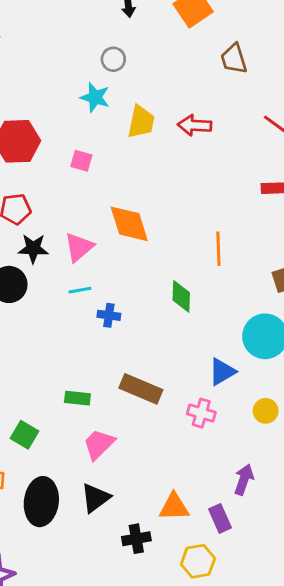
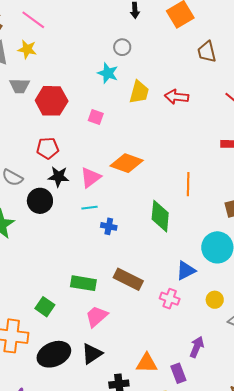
orange diamond: (129, 224) -> (127, 163), turned -56
green diamond: (181, 296) -> (160, 216), size x1.4
green rectangle: (77, 398) -> (83, 283), size x1.4
black ellipse: (41, 502) -> (54, 354), turned 56

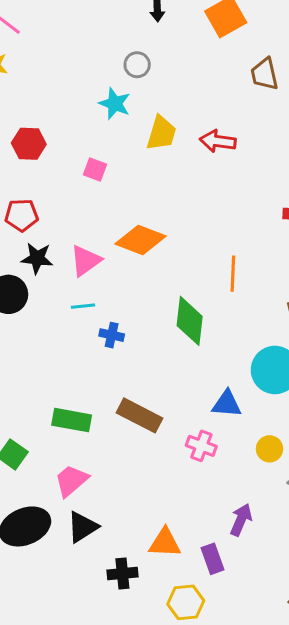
red hexagon: (52, 101) -> (29, 144), size x0.7
blue triangle: (186, 271) -> (227, 404), turned 30
pink trapezoid: (97, 316) -> (71, 481), moved

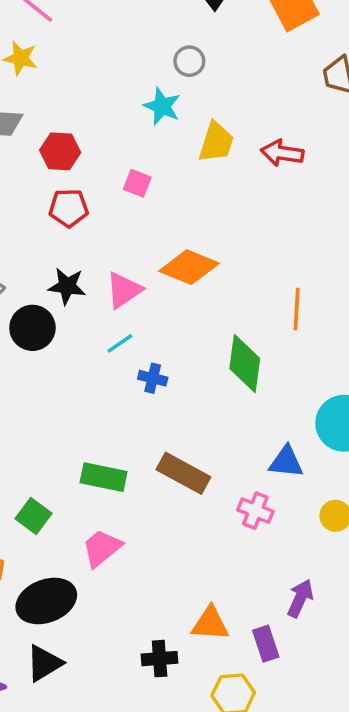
red pentagon: (21, 215) -> (69, 208), moved
cyan line: (83, 306) -> (120, 343), turned -30
black triangle: (83, 527) -> (44, 663), moved

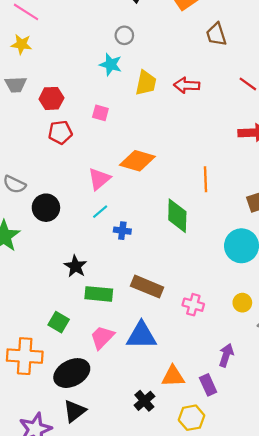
black star: (67, 286) -> (75, 266), moved, turned 30
blue triangle: (286, 462) -> (141, 335), moved, size x1.4
black cross: (160, 659) -> (144, 401), turned -30

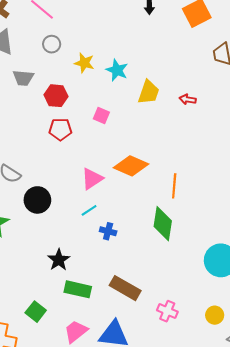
gray circle: (124, 35) -> (52, 44), moved
yellow star: (21, 44) -> (84, 63), moved
red arrow: (187, 85) -> (188, 99), size x0.7
orange line: (205, 179) -> (174, 186), moved

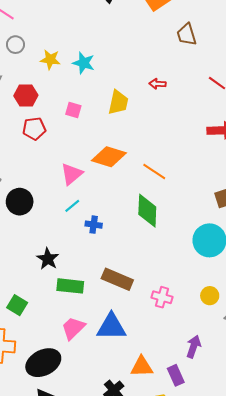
yellow trapezoid: (149, 92) -> (118, 102), moved
orange line: (174, 186) -> (154, 171), turned -55
green square: (36, 312) -> (17, 305), moved

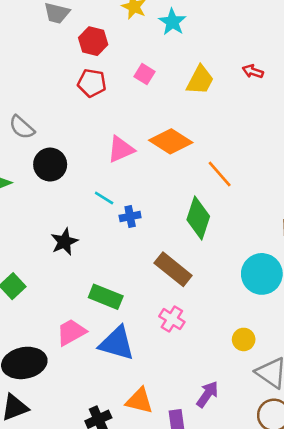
cyan line: (72, 206) -> (104, 198), moved, turned 56
blue cross: (94, 225) -> (130, 216), turned -35
brown rectangle: (117, 279) -> (173, 269), moved
green rectangle: (70, 286) -> (106, 297), moved
pink cross: (162, 297) -> (172, 319), moved

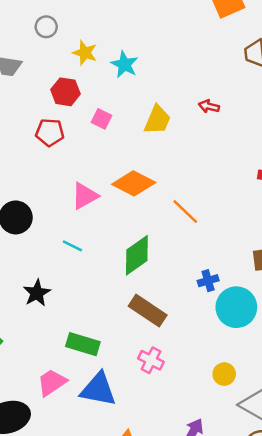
red hexagon: (93, 41) -> (65, 92), moved
blue cross: (130, 216) -> (208, 281), moved
green diamond: (198, 218) -> (137, 255), moved, turned 42

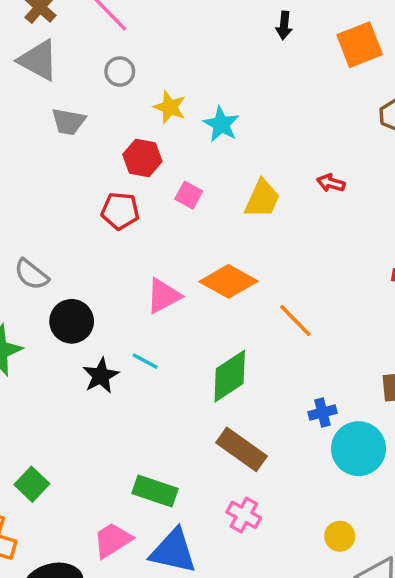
black star: (37, 293) -> (101, 376), moved

